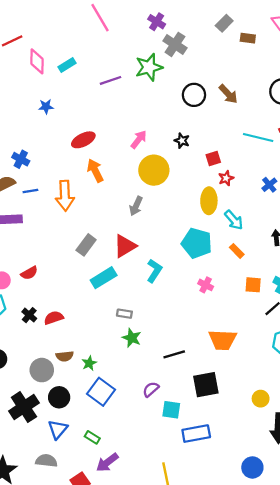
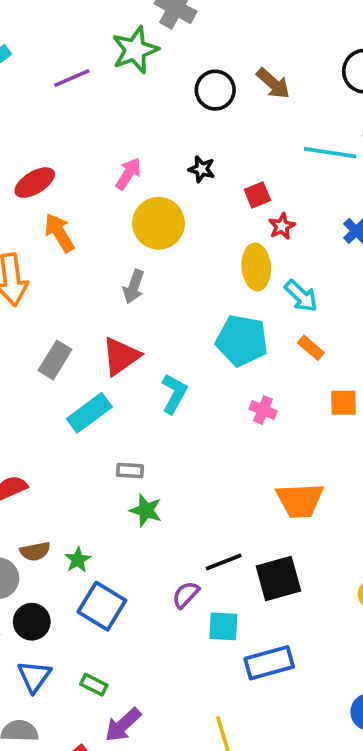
black line: (174, 354) -> (224, 562), moved

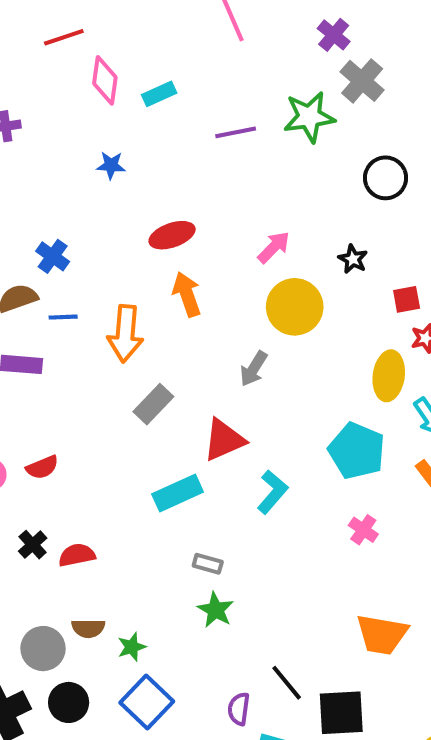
gray rectangle: (55, 360) -> (153, 404), moved
black line: (224, 562) -> (287, 683), turned 60
purple semicircle: (186, 595) -> (239, 709), turned -48

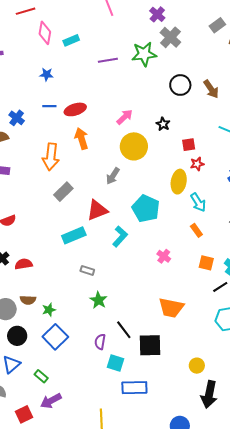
blue line: (63, 317) -> (49, 106), moved
cyan pentagon: (357, 451) -> (146, 209), moved
green star: (216, 610) -> (99, 300), moved

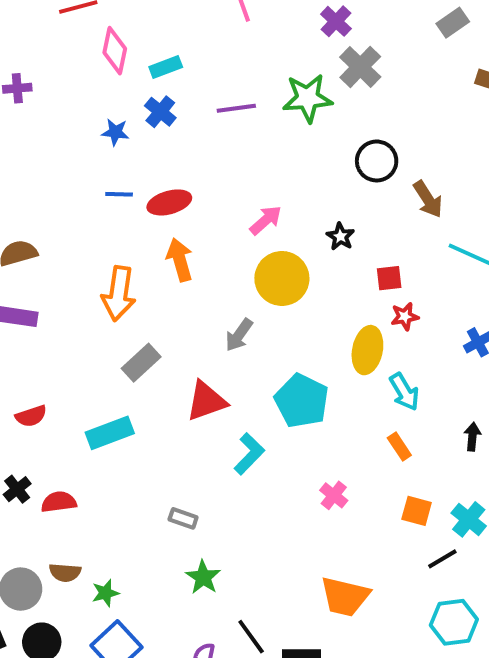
gray rectangle: (217, 25) -> (453, 23), moved
brown arrow: (211, 89) -> (428, 199), moved
blue cross: (17, 118) -> (160, 112), moved
cyan rectangle: (74, 235) -> (110, 433), moved

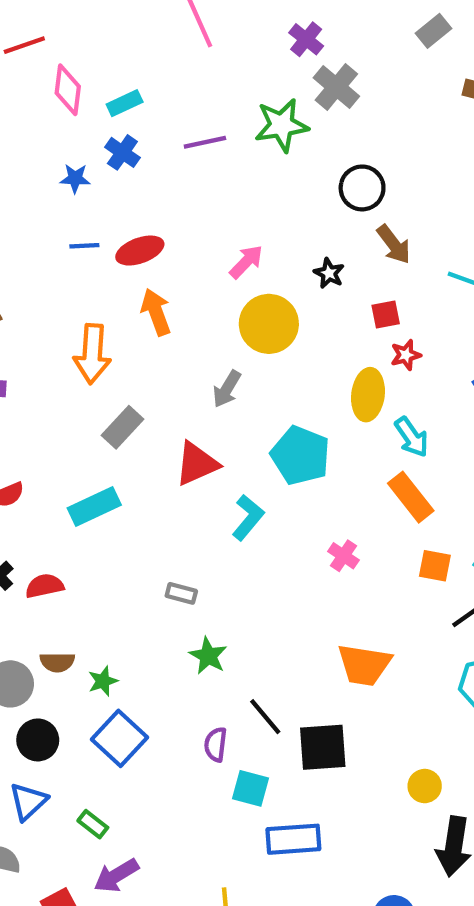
brown arrow: (428, 199) -> (394, 244), moved
orange rectangle: (399, 447) -> (411, 497), size x1.6

